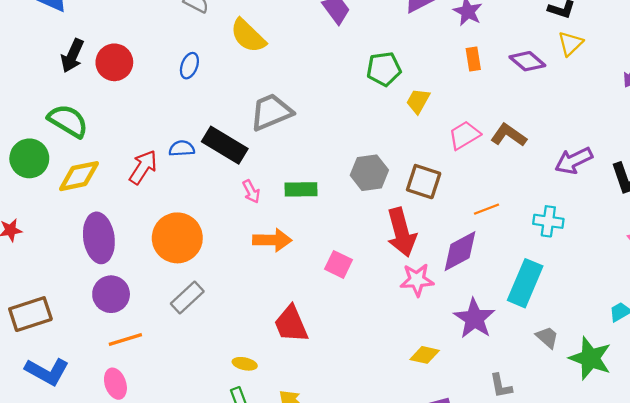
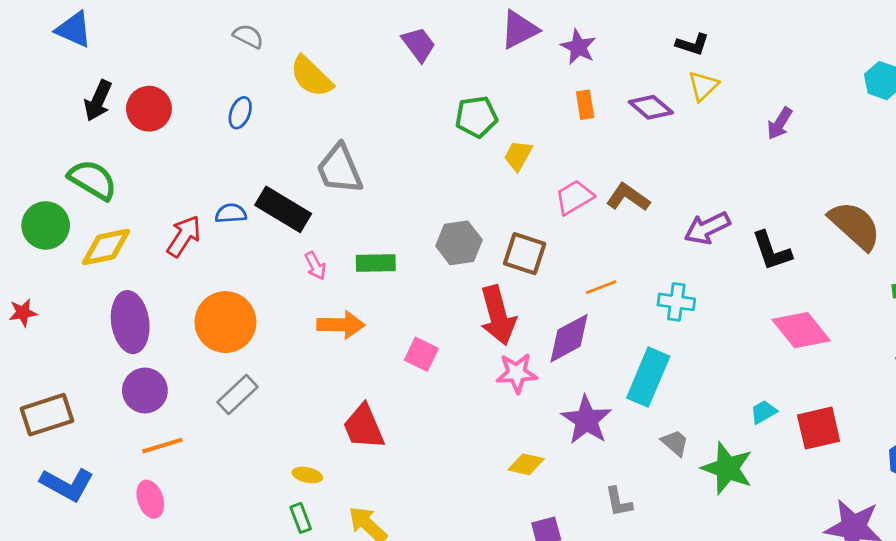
gray trapezoid: (271, 112) -> (340, 169), turned -90

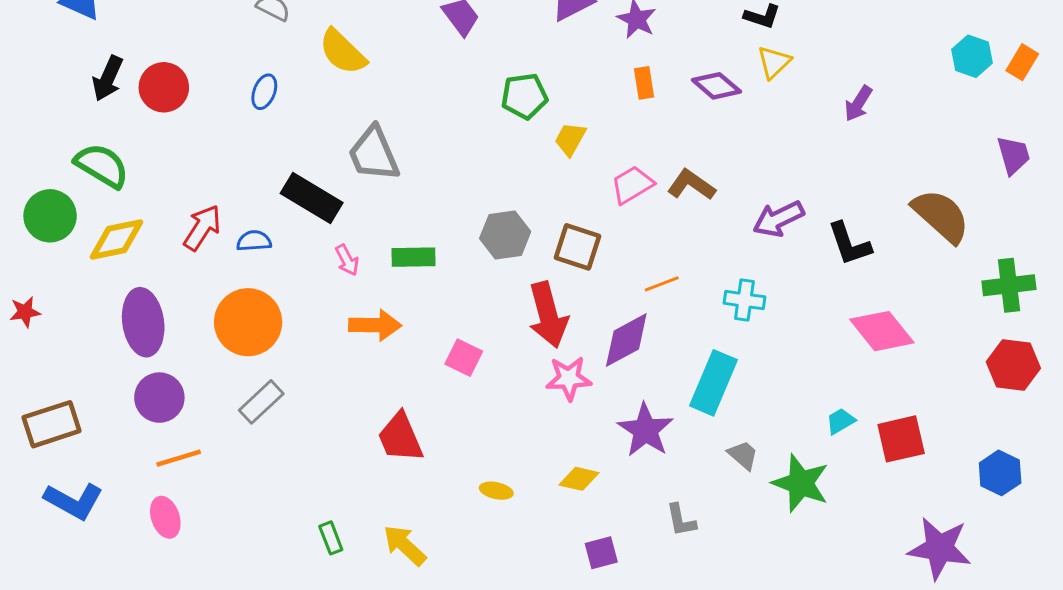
blue semicircle: (231, 213) -> (254, 241), moved
yellow ellipse: (307, 475) -> (496, 491), moved

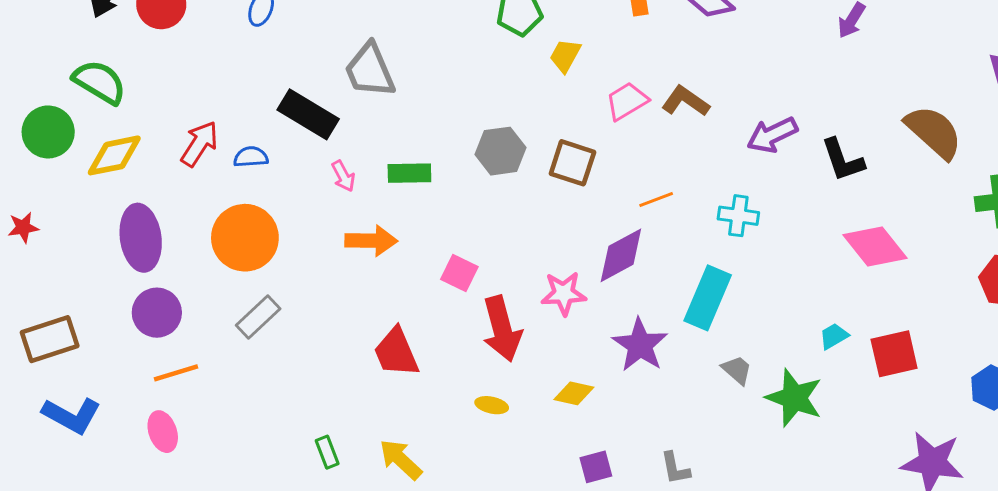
red arrow: (548, 315) -> (502, 329), moved
gray L-shape: (681, 520) -> (675, 468), moved

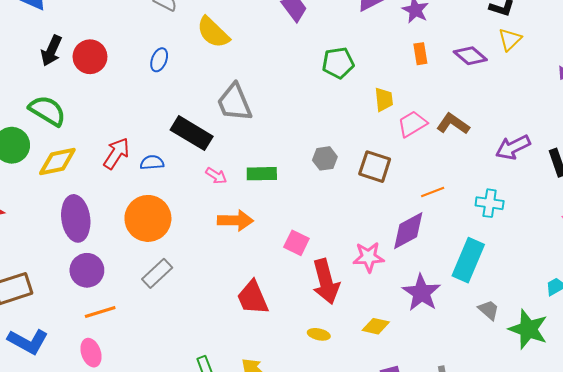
yellow trapezoid: (565, 56) -> (384, 99), moved, turned 145
gray hexagon: (500, 151) -> (325, 158), size x0.7
pink arrow: (343, 176) -> (216, 176), turned -30

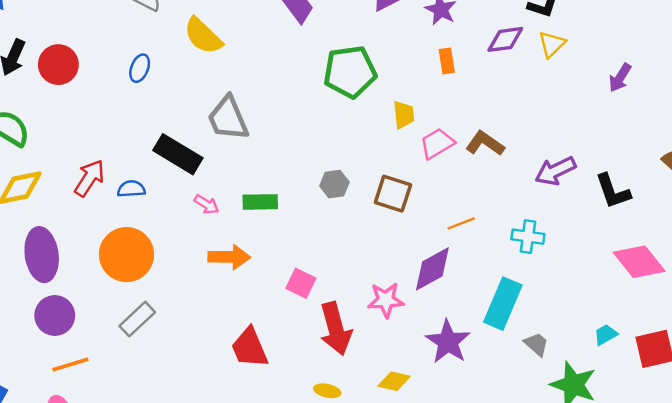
purple diamond: (470, 56) -> (505, 39), moved, turned -48
green pentagon: (338, 63) -> (350, 72), size x1.4
gray trapezoid: (489, 310) -> (536, 344), moved

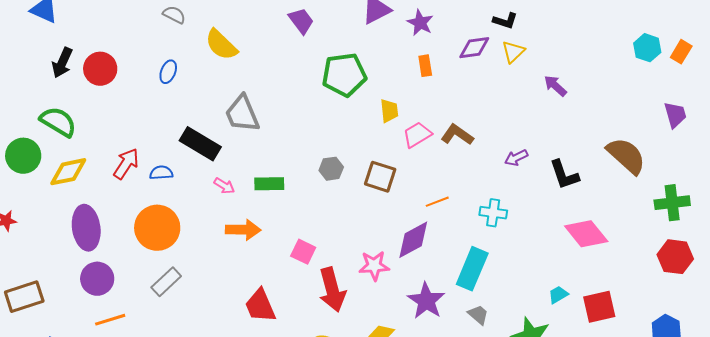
purple arrow: (620, 78) -> (555, 86), moved, turned 100
purple arrow: (555, 171) -> (516, 158), size x0.7
gray trapezoid: (536, 344) -> (478, 315), moved

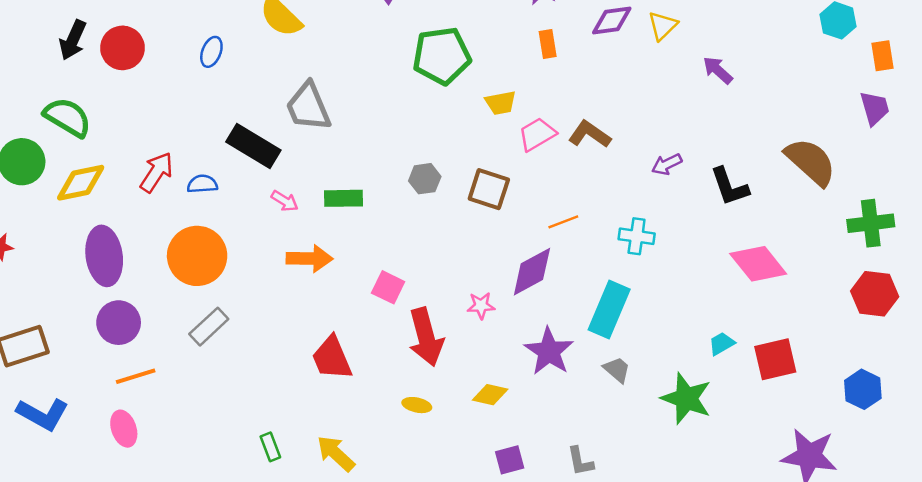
orange rectangle: (681, 52) -> (883, 56), moved, turned -40
yellow trapezoid: (389, 111) -> (501, 103), turned 85
pink star: (374, 266) -> (481, 306), size x0.7

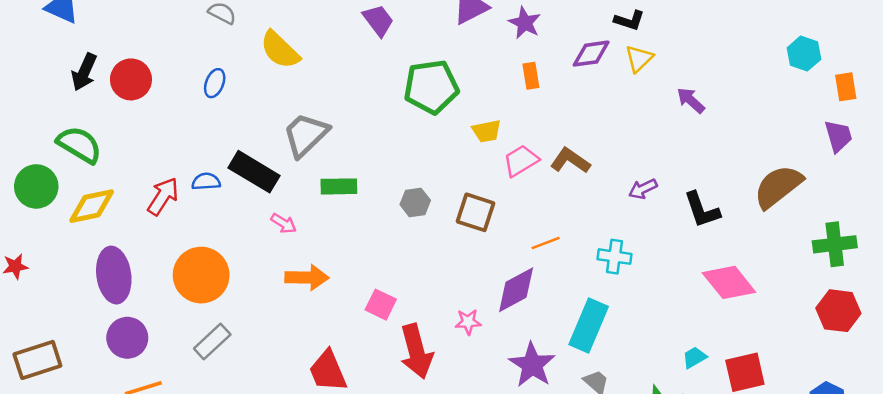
gray trapezoid: (308, 107) -> (306, 135), turned 69
brown semicircle: (811, 162) -> (778, 186), turned -80
blue semicircle: (202, 184) -> (206, 182), moved
green rectangle: (344, 198) -> (339, 186), moved

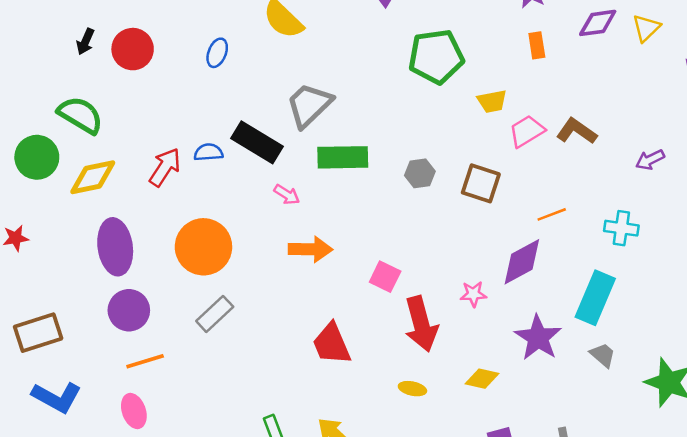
black arrow: (84, 72) -> (85, 42), size x0.7
green rectangle: (339, 186) -> (343, 157), size x1.4

